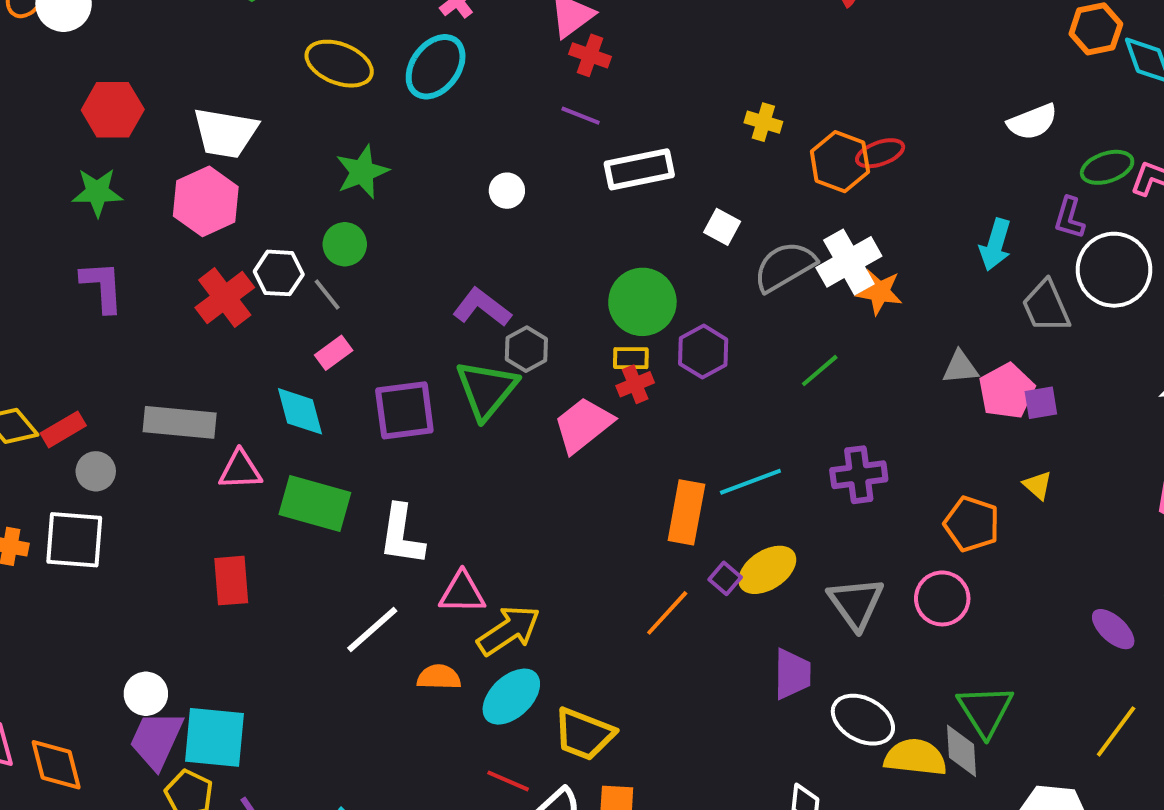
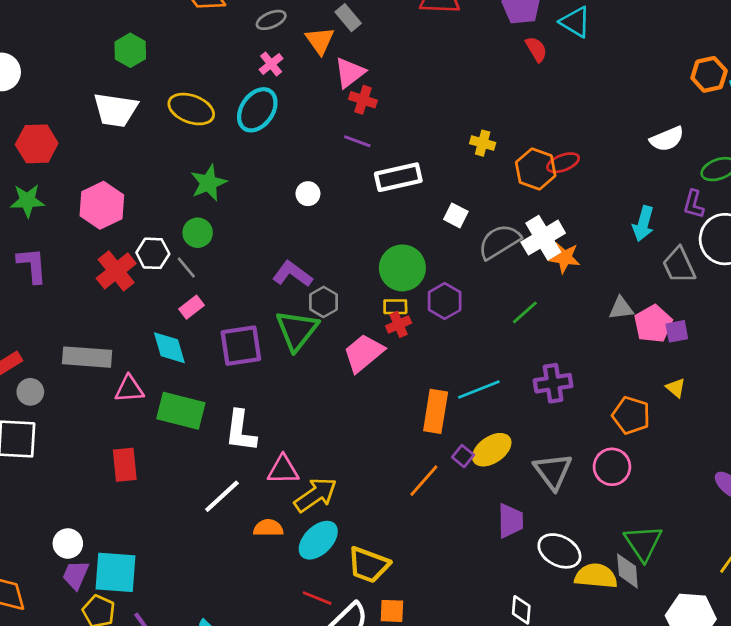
white trapezoid: (225, 133) -> (116, 110), moved
purple trapezoid: (156, 740) -> (76, 575), size x0.7

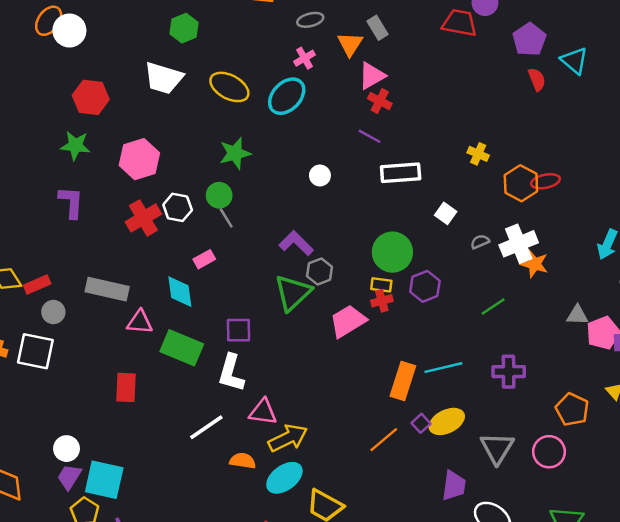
gray semicircle: (499, 242) -> (480, 242), size x0.5
gray line: (186, 267) -> (226, 218), moved
purple square: (241, 346) -> (239, 330), moved, size x0.7

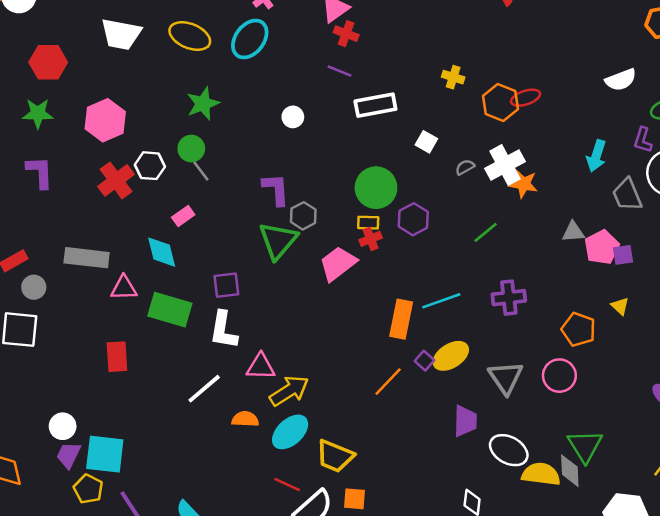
purple L-shape: (296, 243) -> (276, 189), turned 48

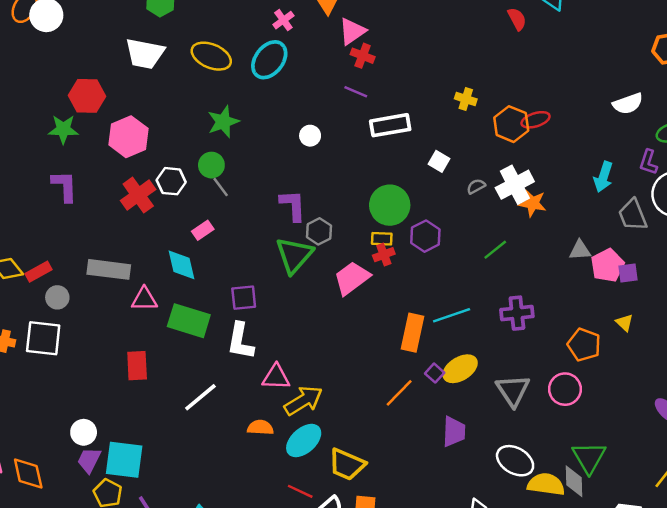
red hexagon: (48, 62) -> (87, 96), moved
white line: (204, 389) -> (200, 397), moved
purple trapezoid: (465, 421) -> (454, 432), moved

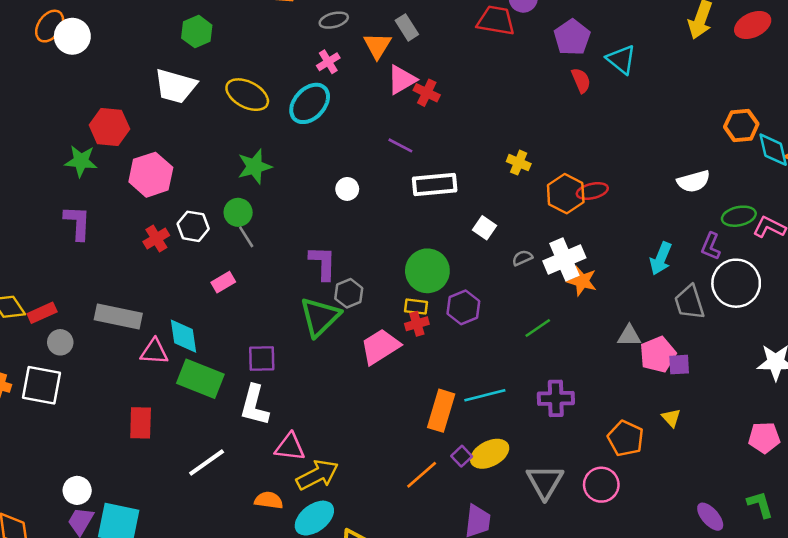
red cross: (363, 56) -> (427, 93), moved
red cross: (138, 195) -> (156, 238), size x0.7
cyan diamond: (181, 265) -> (184, 336), moved

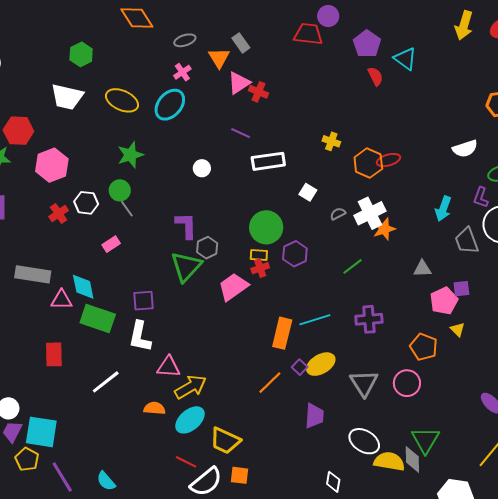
orange star: (582, 281) -> (384, 229), turned -30
pink pentagon: (658, 354) -> (444, 301), moved

